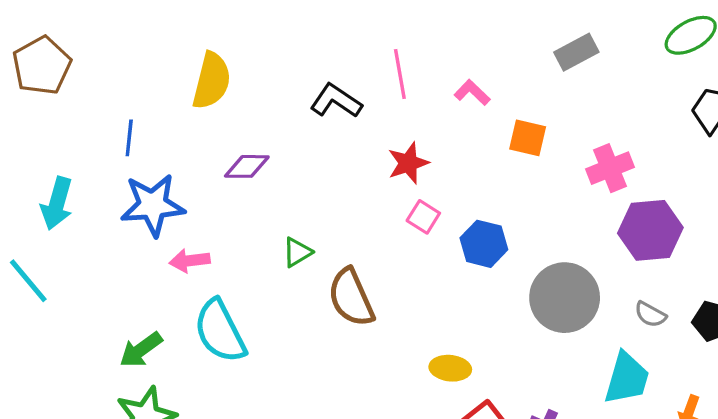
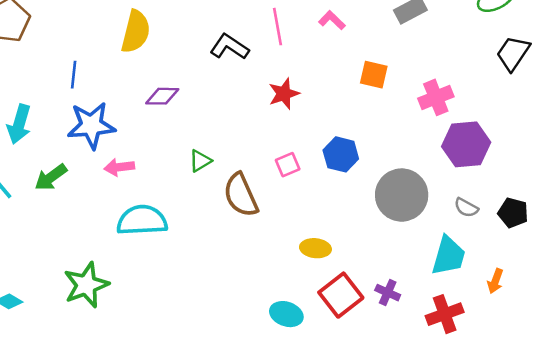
pink L-shape: (472, 92) -> (332, 20), moved
pink square: (423, 217) -> (288, 165), moved, turned 35
cyan semicircle: (220, 331) -> (142, 220), turned 114
green arrow: (141, 350) -> (51, 177), moved

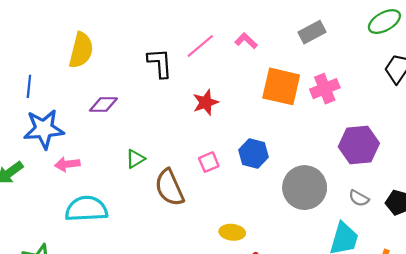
pink line: (277, 27) -> (200, 46), turned 60
black L-shape: (229, 47) -> (160, 63), turned 52
orange square: (374, 75) -> (281, 86), size x1.6
pink cross: (436, 97) -> (325, 89), moved

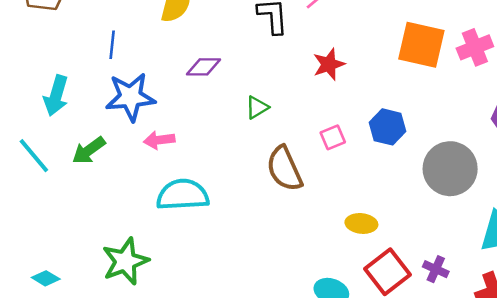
green triangle: (135, 159) -> (257, 107), moved

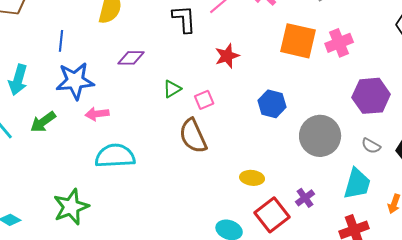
pink square: (333, 137) -> (204, 100), moved
purple cross: (436, 269) -> (305, 198), moved, turned 30

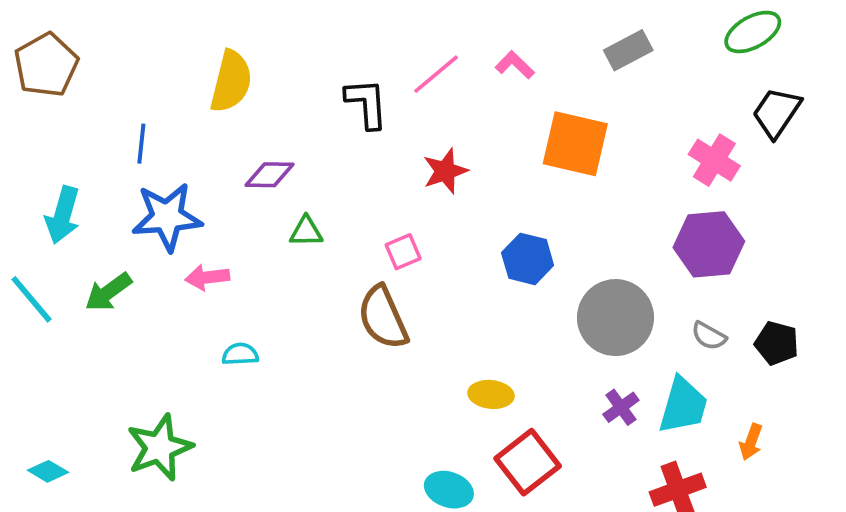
pink cross: (339, 43) -> (714, 160), moved, turned -36
green triangle: (172, 89) -> (306, 232), moved, turned 30
cyan semicircle: (115, 156) -> (240, 354), size x0.5
purple cross: (305, 198) -> (621, 407), moved

